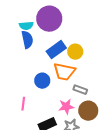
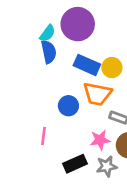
cyan semicircle: (26, 26) -> (47, 33), turned -48
blue rectangle: (56, 50) -> (87, 65), turned 60

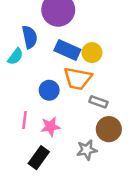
cyan semicircle: (47, 33) -> (15, 56), moved
pink star: (100, 140) -> (50, 127), moved
black rectangle: (75, 164) -> (39, 158), moved, turned -30

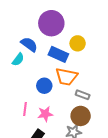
blue semicircle: (30, 37) -> (29, 44), turned -42
yellow circle: (92, 53) -> (78, 43), moved
brown circle: (109, 129) -> (81, 116), moved

